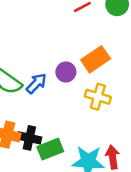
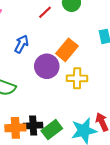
purple circle: (66, 72) -> (47, 66), size x1.5
blue arrow: (36, 83) -> (22, 44), moved

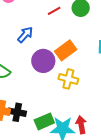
green rectangle: (52, 130) -> (44, 121), moved

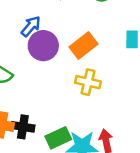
purple circle: (43, 61) -> (43, 46), moved

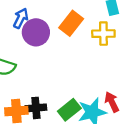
yellow cross: (88, 82) -> (103, 34), moved

